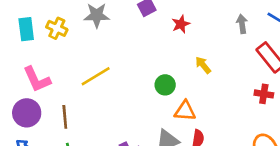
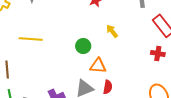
yellow line: (96, 76) -> (31, 39), turned 35

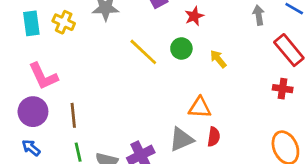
yellow line: (31, 39) -> (143, 52), moved, turned 40
green circle: (83, 46) -> (181, 48), moved

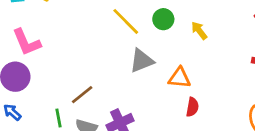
brown line: (73, 115) -> (82, 95), moved, turned 55
gray triangle: (181, 139) -> (142, 61), moved

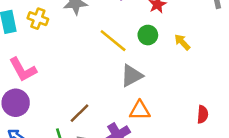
orange triangle: (180, 78) -> (140, 110), moved
red semicircle: (192, 107) -> (203, 114), moved

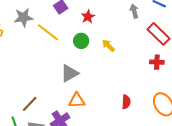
yellow line: (113, 41) -> (48, 32), moved

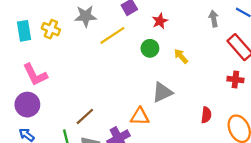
yellow line: (48, 32) -> (112, 35), turned -75
gray triangle: (69, 73) -> (162, 92), moved
red semicircle: (126, 102) -> (206, 115), moved

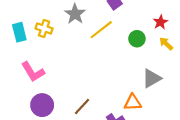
gray star: (86, 16) -> (75, 14), turned -30
red star: (160, 21) -> (160, 22), moved
purple circle: (27, 105) -> (42, 105), moved

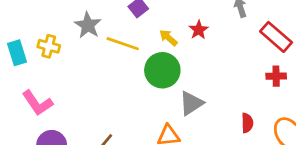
yellow line: (101, 30) -> (123, 44), turned 60
green circle: (137, 39) -> (162, 70), moved, size x1.6
yellow arrow: (166, 44) -> (168, 38), moved

